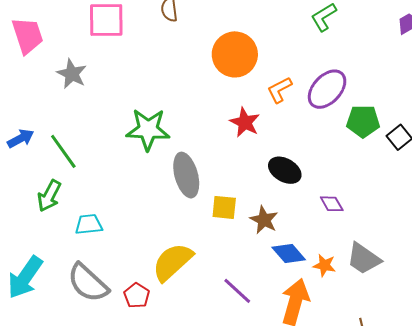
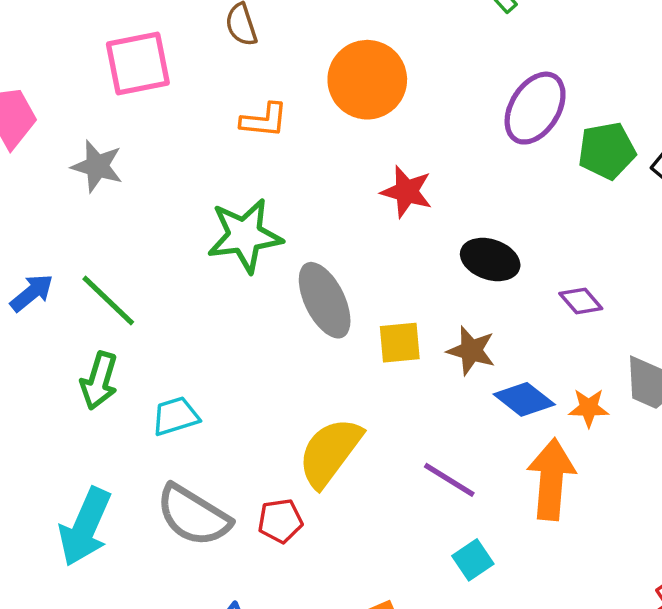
orange L-shape: (279, 90) -> (264, 120), moved, turned -136
red pentagon: (137, 295) -> (280, 521), turned -30

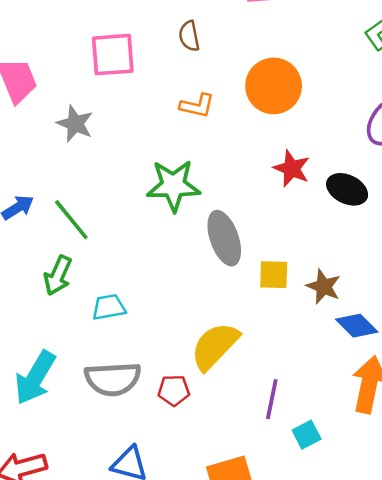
black ellipse: (490, 259) -> (347, 189), moved
purple line: (449, 480) -> (272, 399), moved, turned 63
gray semicircle: (193, 515) -> (113, 379), turned -42

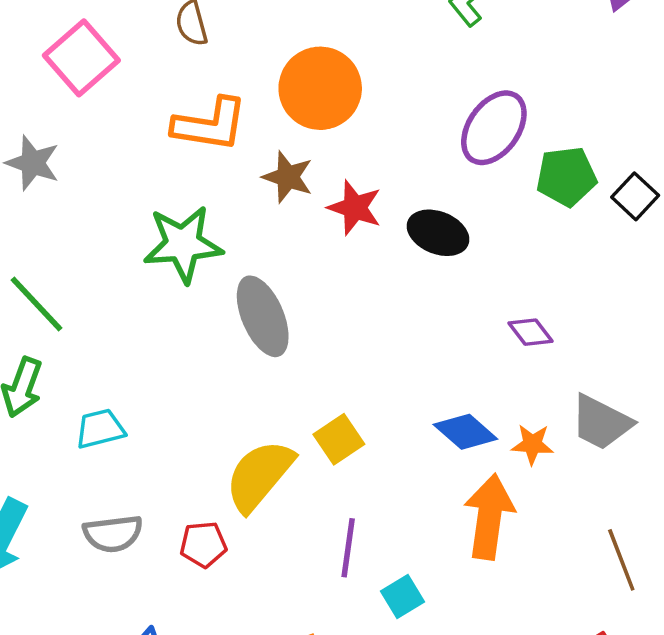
pink square: (113, 55) -> (81, 58), turned -33
orange L-shape: (197, 106) -> (210, 125), size x1.5
yellow square: (274, 275) -> (339, 439), moved, turned -32
brown star: (324, 286) -> (288, 177), moved
gray semicircle: (113, 379) -> (113, 534), size x0.7

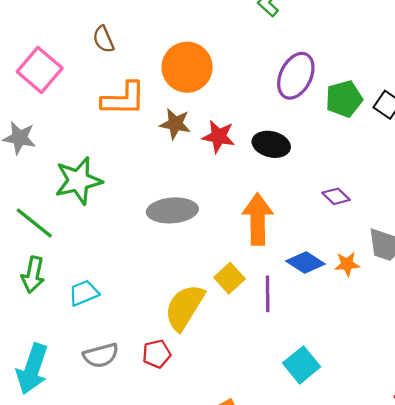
green star: (183, 244) -> (78, 181), moved
gray ellipse: (263, 316) -> (172, 210), turned -63
orange arrow: (489, 517) -> (258, 219), moved
purple line: (348, 548) -> (268, 294), moved
cyan square: (402, 596) -> (302, 365), moved, size x1.4

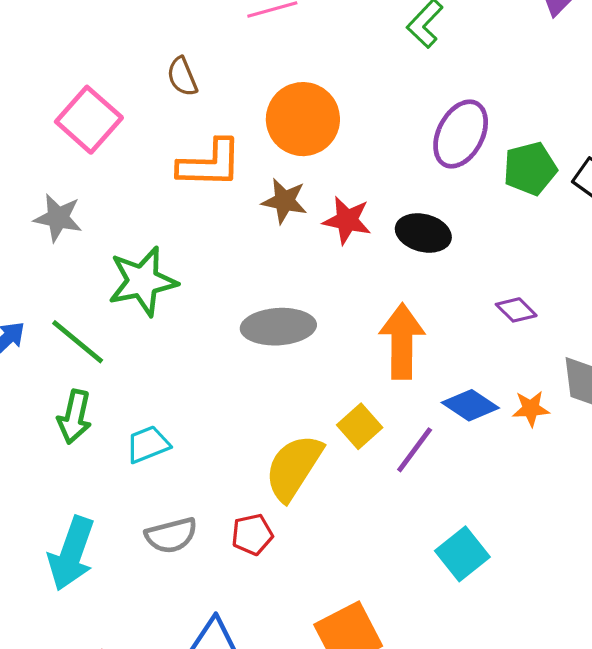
purple line: (268, 294) -> (415, 450), turned 36

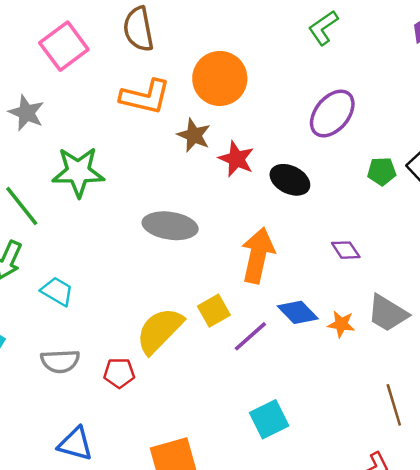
brown semicircle: (182, 77) -> (138, 29), size x1.5
green pentagon: (530, 169) -> (382, 171), moved, size x0.7
cyan trapezoid: (148, 444) -> (57, 291), turned 40

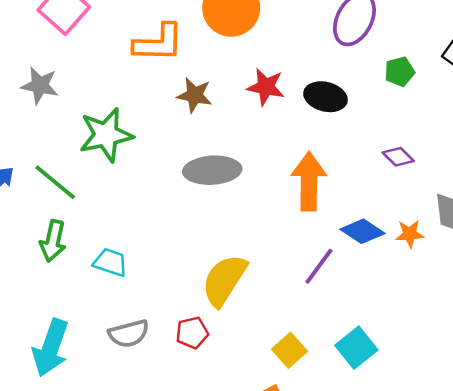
brown star: (194, 135) -> (195, 95), moved
green pentagon: (382, 171) -> (400, 72), moved
yellow square: (214, 311) -> (290, 350), moved

